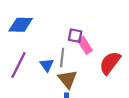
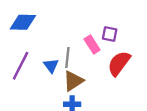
purple square: (75, 36) -> (110, 34), moved
brown triangle: (68, 79) -> (73, 81), turned 36

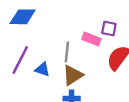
pink rectangle: (92, 45) -> (91, 39), turned -36
blue triangle: (51, 66) -> (42, 69), moved, turned -35

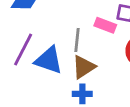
blue triangle: (42, 69) -> (49, 60), size x1.6

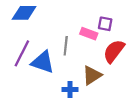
brown triangle: (84, 67) -> (92, 75), moved

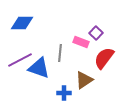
purple square: (105, 24) -> (96, 33), turned 32
purple line: (22, 53) -> (20, 60), turned 35

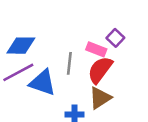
blue diamond: (22, 23) -> (21, 46), moved
red semicircle: (104, 58) -> (100, 70), moved

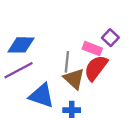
blue triangle: (43, 83) -> (41, 96), moved
brown triangle: (100, 98) -> (74, 79), moved, turned -45

